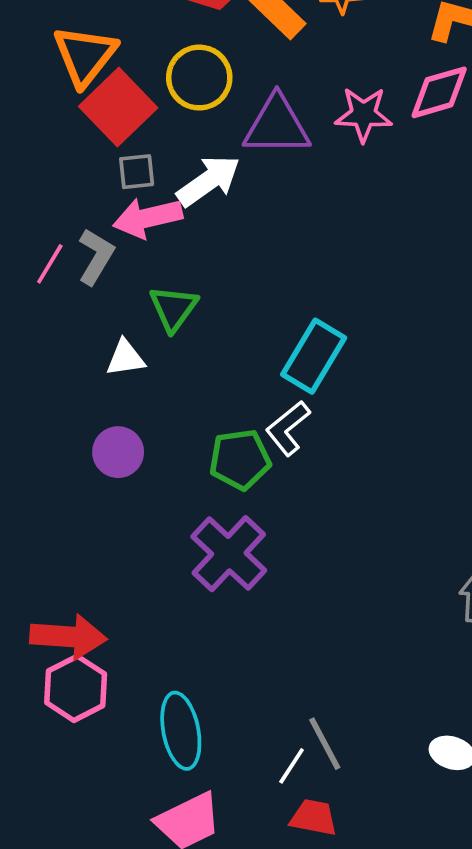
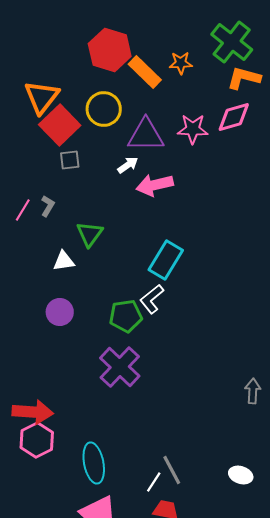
white arrow: (209, 181) -> (128, 165), moved, size x0.6
pink arrow: (148, 218) -> (155, 185), moved
gray L-shape: (96, 257) -> (48, 206), size x0.7

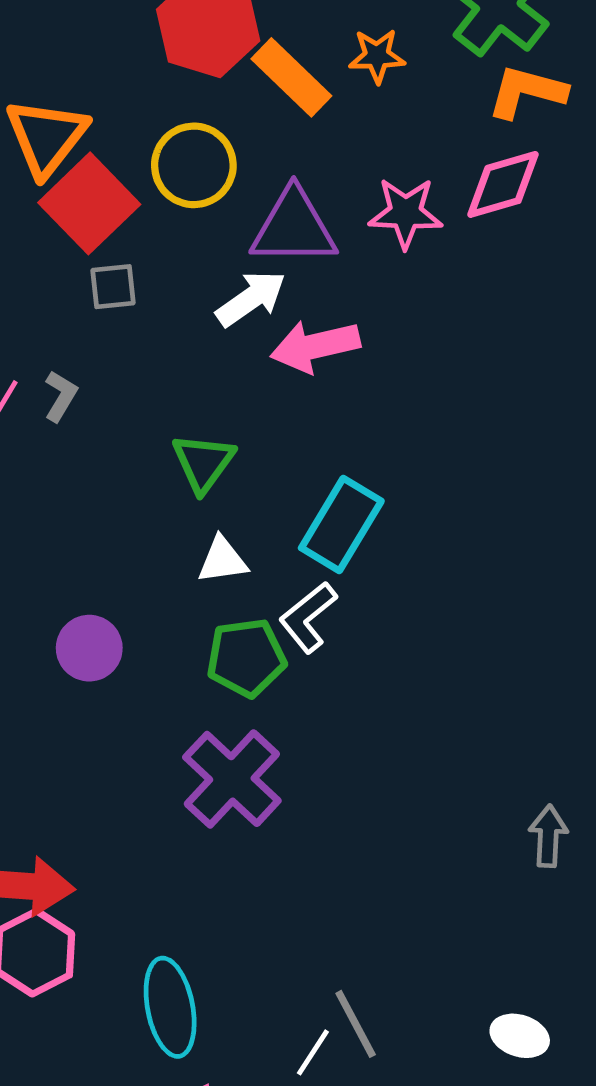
white arrow: (128, 165) -> (251, 299), size x1.4
green triangle: (90, 234) -> (203, 463), moved
white triangle: (64, 261) -> (222, 560), moved

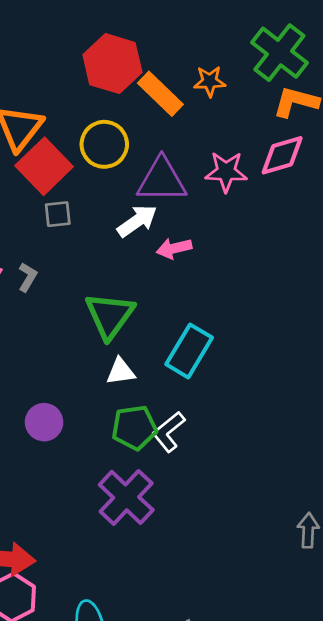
pink arrow: (315, 346) -> (174, 248), size x0.7
green triangle: (203, 463) -> (110, 315), size x1.4
white L-shape: (308, 617) -> (169, 432), moved

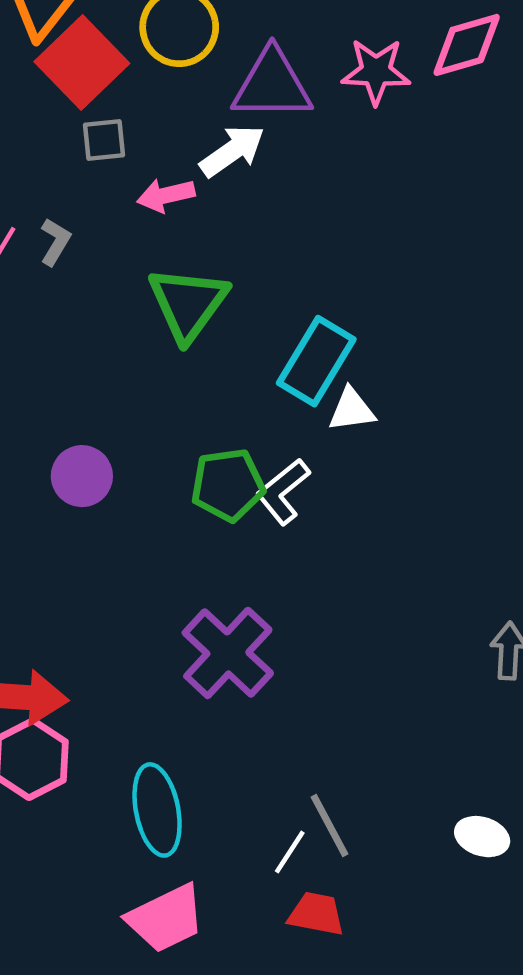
pink arrow: (174, 248) -> (166, 195), moved
white triangle: (121, 372) -> (352, 410), moved
purple cross: (126, 497) -> (228, 653), moved

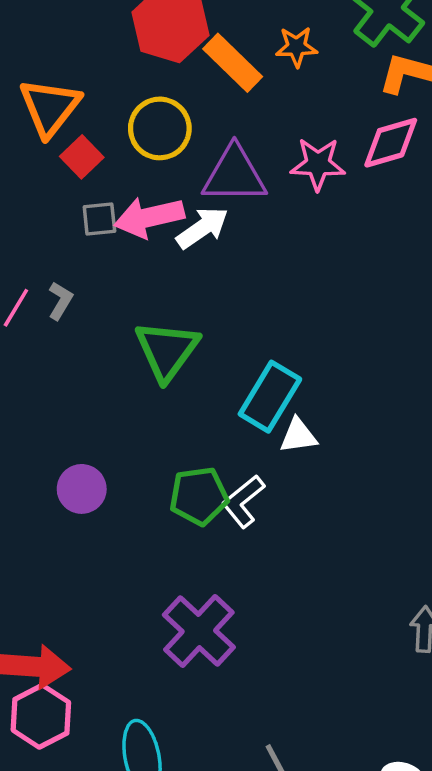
red square: (82, 63) -> (82, 157), size x0.6
pink arrow: (166, 195) -> (149, 217), moved, size x1.5

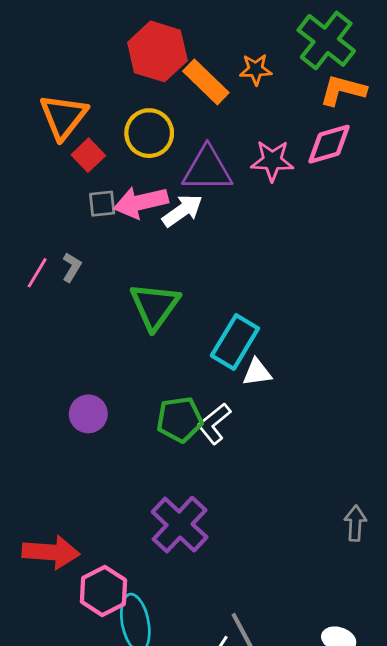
pink hexagon: (41, 716) -> (104, 591), moved

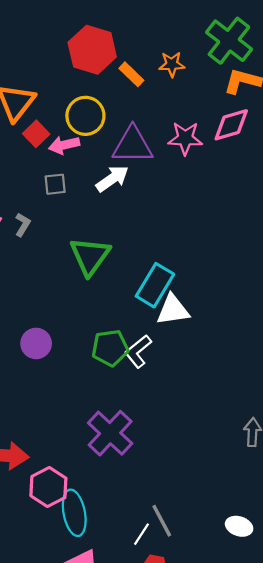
orange rectangle: (206, 82) -> (131, 74), size x0.7
pink arrow: (141, 202) -> (64, 145), moved, size x0.7
gray square: (102, 204) -> (55, 184), moved
white triangle: (257, 372) -> (173, 310), size x1.4

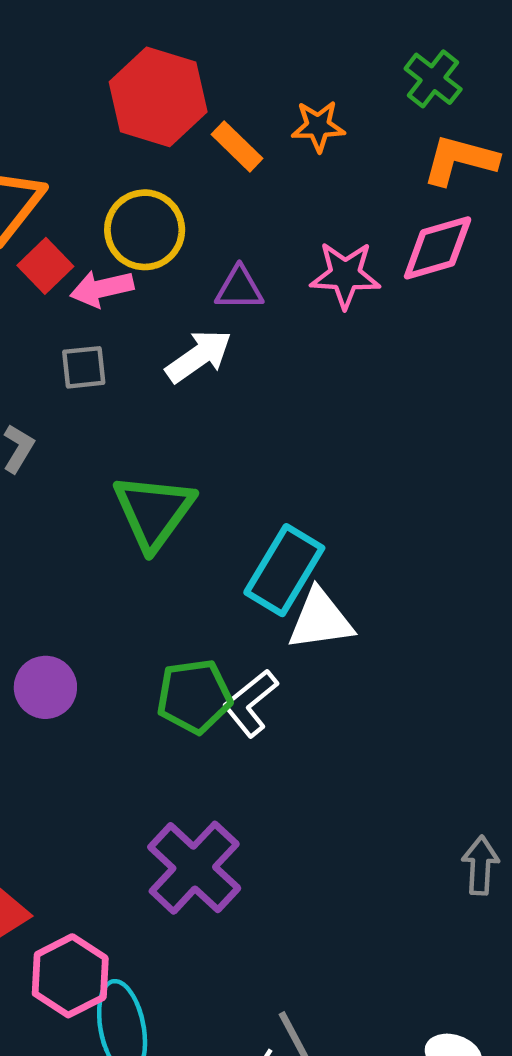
green cross: (229, 41) -> (433, 79), size x0.6
purple triangle: (133, 145) -> (239, 288), size x0.6

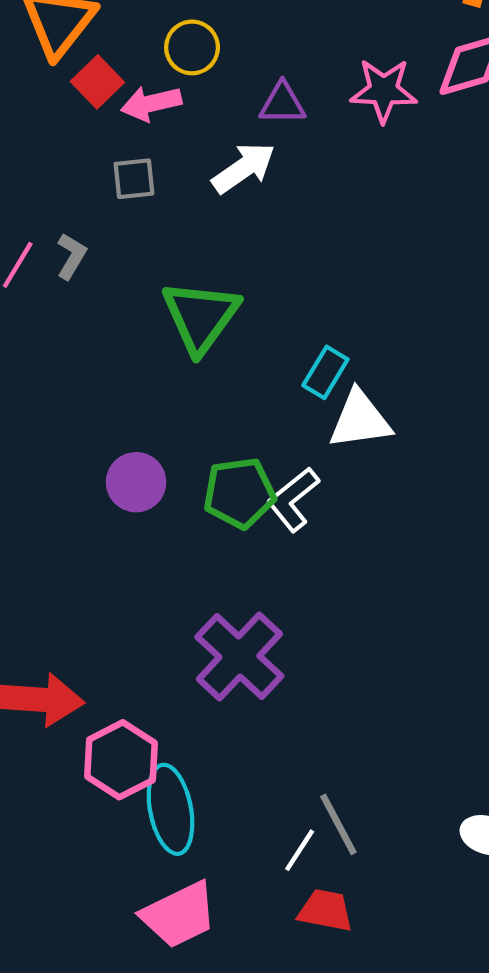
yellow circle: (145, 230) -> (192, 47), size x0.7
cyan rectangle: (284, 570) -> (325, 372), size x0.6
purple circle: (45, 687) -> (136, 482), moved

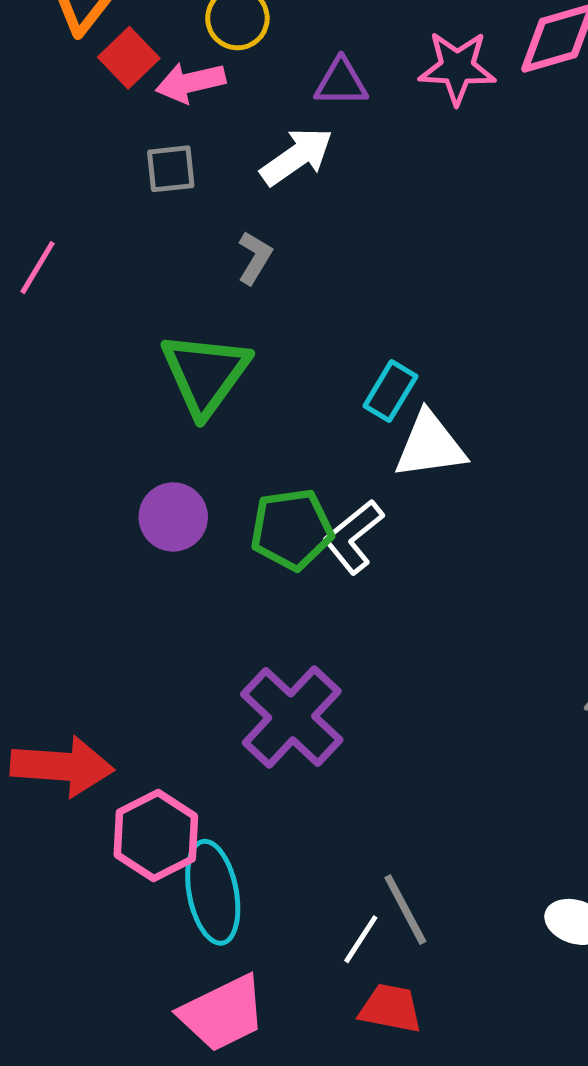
gray L-shape: (72, 256) -> (255, 258), moved
green triangle: (201, 316) -> (205, 374), moved

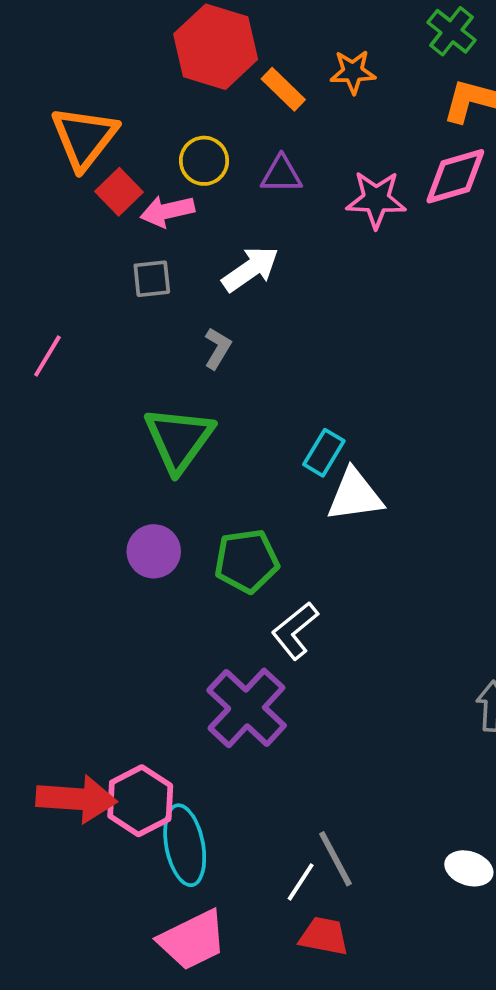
purple triangle: (341, 82) -> (281, 174), moved
white L-shape: (353, 537) -> (295, 631), moved
red arrow: (62, 766) -> (76, 799), moved

